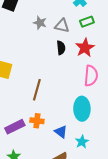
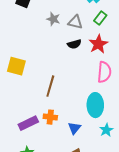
green rectangle: (87, 22) -> (100, 18), turned -32
black semicircle: (61, 48) -> (74, 44), turned 80
blue triangle: (61, 132) -> (74, 128), turned 32
cyan star: (82, 142) -> (106, 130), moved

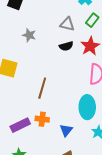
gray star: (53, 19) -> (29, 35), moved

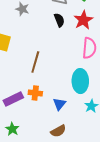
black semicircle: (66, 46) -> (59, 20), turned -96

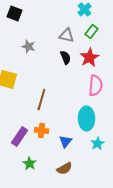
purple rectangle: (13, 99) -> (19, 136), turned -30
green star: (12, 129) -> (29, 163), moved

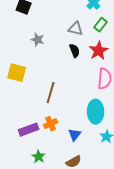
orange cross: (41, 130) -> (51, 124), turned -32
purple rectangle: (19, 136) -> (29, 130), turned 36

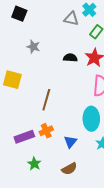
gray triangle: (76, 29) -> (71, 19), moved
black semicircle: (75, 51) -> (70, 58), turned -64

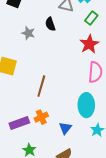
black semicircle: (70, 58) -> (50, 24), moved, turned -112

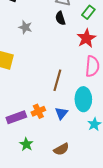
black semicircle: (50, 24) -> (60, 18), moved
brown line: (41, 86) -> (57, 80), moved
blue triangle: (65, 128) -> (61, 113), moved

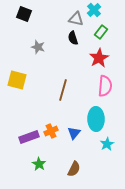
brown line: (57, 80) -> (63, 90), moved
brown semicircle: (61, 149) -> (74, 169), turned -35

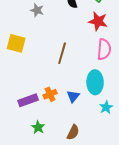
red star: (99, 58) -> (98, 21), turned -30

